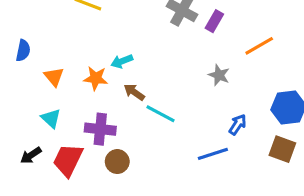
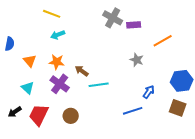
purple rectangle: (214, 21) -> (134, 25), turned 56
cyan arrow: (122, 61) -> (58, 35), moved
cyan line: (160, 114) -> (99, 85), turned -36
purple cross: (100, 129) -> (60, 84), moved, turned 30

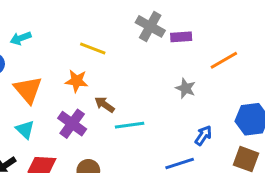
yellow line: (52, 14) -> (93, 49), moved
cyan arrow: (58, 35) -> (21, 38), moved
orange triangle: (30, 61) -> (28, 90), size x1.5
orange star: (57, 62) -> (77, 81), moved

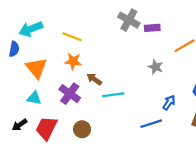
cyan arrow: (21, 38) -> (31, 29), size x1.5
yellow line: (93, 49) -> (72, 37), moved
cyan triangle: (25, 130) -> (34, 98), turned -32

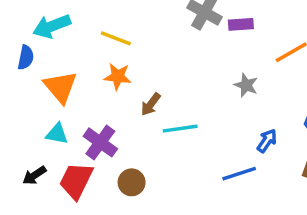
brown arrow: (94, 79) -> (151, 104), turned -88
purple cross: (70, 94) -> (100, 142), moved

